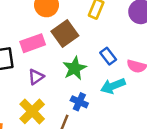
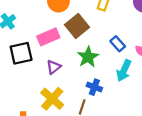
cyan arrow: (113, 86) -> (124, 71), turned -40

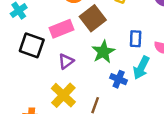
blue rectangle: (118, 44) -> (136, 39), turned 42
black square: (21, 53) -> (32, 45), turned 30
blue cross: (94, 87) -> (119, 79), moved

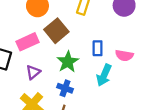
blue cross: (119, 79) -> (65, 88), moved

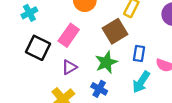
brown square: (56, 31) -> (115, 31), moved
pink rectangle: (28, 42) -> (69, 35), turned -40

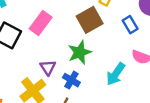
blue rectangle: (139, 53) -> (130, 25), moved, turned -42
purple triangle: (69, 67) -> (48, 67), moved, turned -35

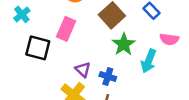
green star: (80, 52) -> (124, 44), moved

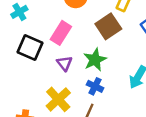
green star: (124, 44) -> (95, 60), moved
purple triangle: (83, 70) -> (64, 63), moved

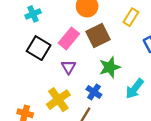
brown square: (108, 26) -> (98, 35), moved
green star: (95, 60) -> (110, 67), moved

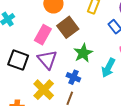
black square: (39, 48) -> (18, 60), moved
purple triangle: (69, 67) -> (47, 60), size x1.5

